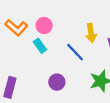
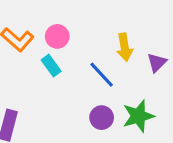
purple circle: (57, 82) -> (102, 118), moved

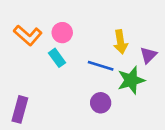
blue line: (102, 75) -> (101, 66), turned -30
green star: (138, 116) -> (131, 80), moved

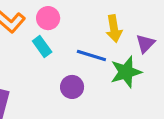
purple circle: (101, 103) -> (72, 87), moved

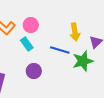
purple circle: (72, 87) -> (34, 71), moved

